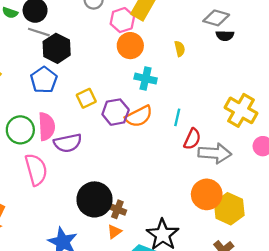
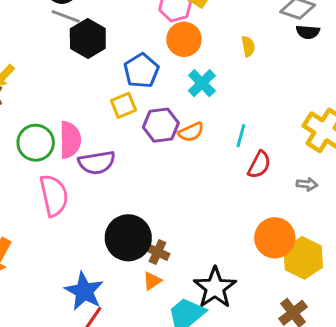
cyan cross: (146, 79) -> (202, 83), turned 30
blue pentagon: (44, 80) -> (141, 71), moved
orange semicircle: (139, 116) -> (191, 132), size x0.7
gray arrow: (215, 153) -> (307, 184), moved, size x0.5

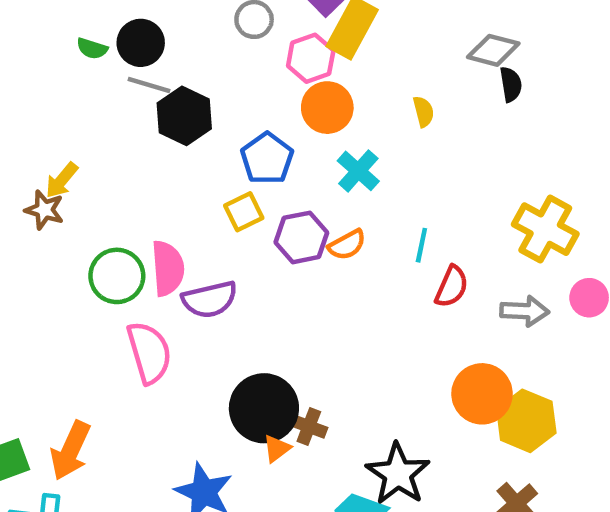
black semicircle: (308, 32) -> (511, 84), turned -100
gray arrow: (307, 184) -> (525, 311), size x1.5
orange triangle: (152, 281) -> (277, 449), moved

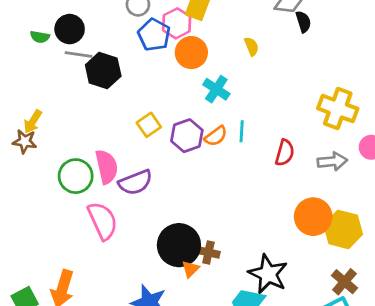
blue pentagon: (267, 158) -> (154, 35), moved
cyan line: (421, 245) -> (242, 131), moved

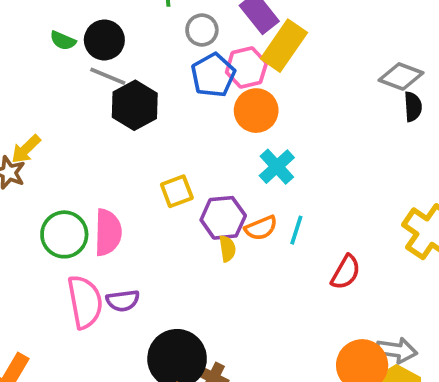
yellow semicircle: (252, 46) -> (227, 249), moved
gray arrow: (332, 161) -> (397, 350), moved
purple semicircle: (135, 182) -> (123, 301), moved, size x0.7

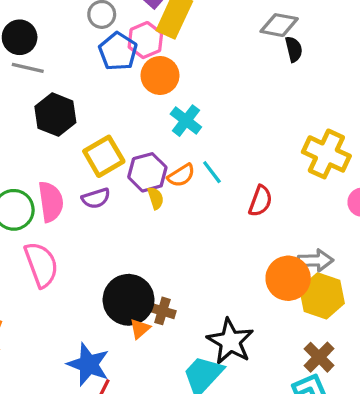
black hexagon: (135, 105) -> (55, 115), moved
yellow square: (177, 191) -> (104, 156), size x1.4
cyan line: (296, 230) -> (212, 172), turned -45
purple semicircle: (123, 301) -> (96, 198), moved

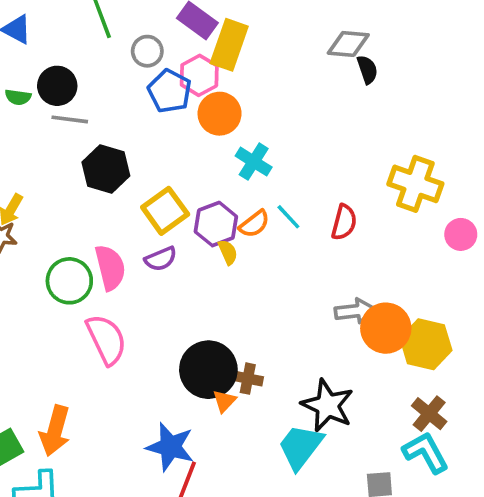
red semicircle: (260, 201) -> (344, 222), moved
gray arrow: (315, 260) -> (355, 311), moved

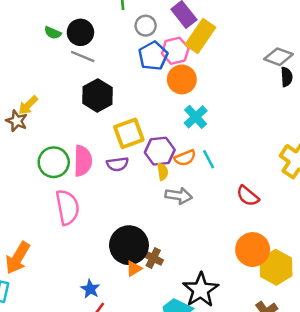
red semicircle: (344, 222) -> (248, 196), moved, turned 100
gray arrow: (355, 311) -> (179, 196), moved
blue star: (170, 447) -> (90, 289), size x0.6

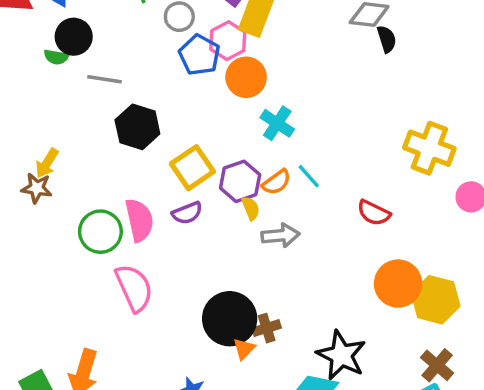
black circle: (80, 32) -> (74, 37), moved
brown cross: (153, 258) -> (267, 328), turned -30

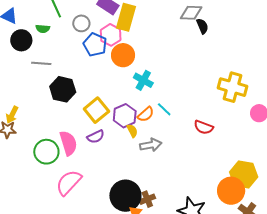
green semicircle: (56, 57) -> (43, 29), moved
orange circle: (398, 284) -> (231, 191), moved
pink semicircle: (134, 288) -> (69, 183), turned -108

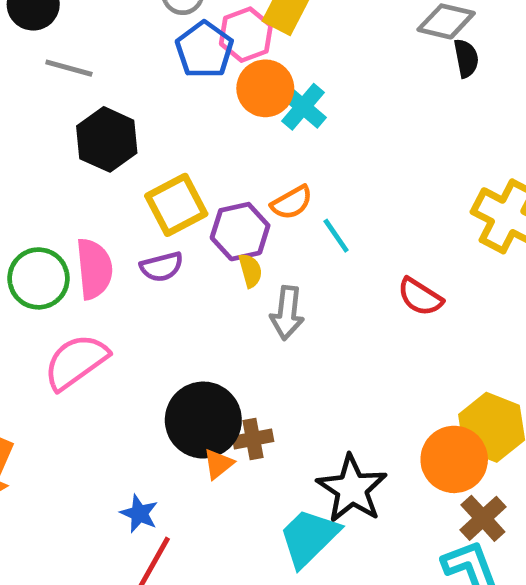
cyan cross: (143, 80) -> (303, 107), moved
orange semicircle: (146, 114) -> (292, 202), moved
gray arrow: (151, 145) -> (287, 313), turned 95

